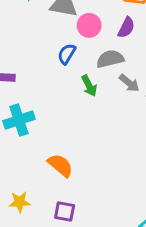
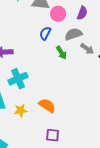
yellow star: (20, 202) -> (21, 111), moved

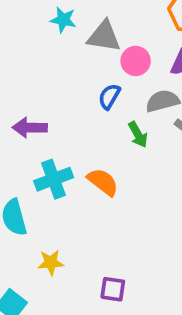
orange semicircle: (47, 106) -> (103, 182), moved
yellow star: (21, 111) -> (51, 263), moved

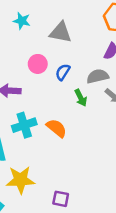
cyan star: (63, 20) -> (22, 21), moved
pink circle: (136, 61) -> (38, 64), moved
yellow star: (51, 263) -> (20, 180), size x1.6

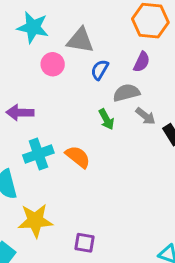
cyan star: (22, 21) -> (33, 27), size x1.5
pink circle: (38, 64) -> (53, 64), moved
blue semicircle: (63, 72) -> (100, 70), moved

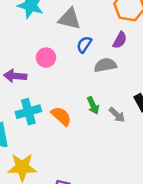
pink circle: (53, 64) -> (46, 58), moved
gray arrow: (146, 116) -> (117, 115), moved
green arrow: (106, 119) -> (93, 105), moved

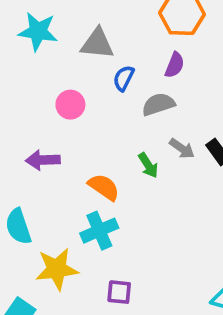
purple arrow: (15, 76) -> (43, 160), moved
cyan cross: (28, 112) -> (99, 231), moved
gray arrow: (117, 115) -> (182, 148), moved

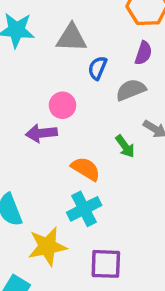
pink circle: (70, 105) -> (62, 105), moved
purple arrow: (43, 160) -> (41, 133), moved
purple square: (119, 292) -> (106, 264), size x1.4

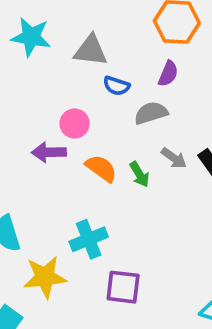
blue semicircle: (98, 68) -> (116, 86), turned -100
orange semicircle: (86, 169) -> (101, 168), moved
purple square: (106, 264) -> (123, 287), moved

